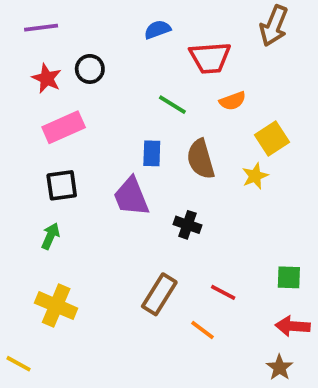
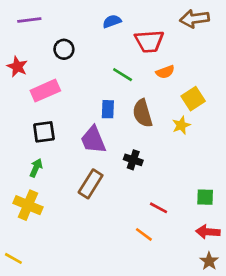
brown arrow: (274, 26) -> (194, 19), turned 60
red star: (47, 78) -> (17, 67), moved
brown rectangle: (159, 294) -> (91, 184), moved
yellow cross: (56, 306) -> (28, 205), moved
brown star: (279, 367) -> (209, 261), moved

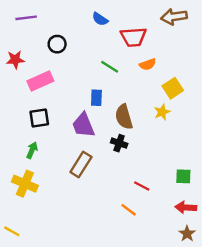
blue semicircle: (112, 21) -> (100, 19), turned -126
red star: (17, 67) -> (15, 60), turned -30
brown semicircle: (143, 113) -> (124, 117), moved

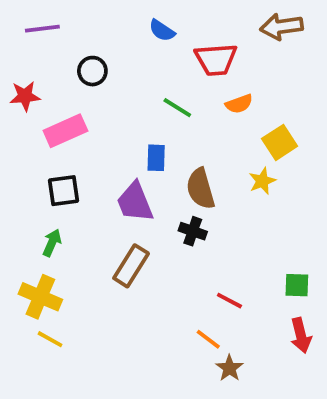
red arrow: (186, 207) -> (301, 335), turned -108
yellow line: (12, 231) -> (50, 339), moved
brown star: (187, 234) -> (229, 368), moved

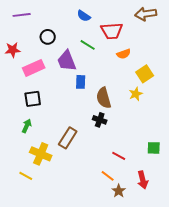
green line: (177, 108) -> (88, 45), moved
purple trapezoid: (135, 202) -> (67, 61), moved
yellow cross: (40, 297) -> (41, 154), moved
red arrow: (301, 335) -> (143, 180), moved

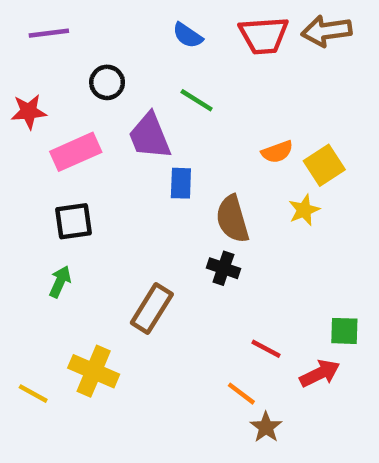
red trapezoid: (112, 31) -> (264, 35), moved
orange semicircle: (124, 54) -> (277, 152), moved
yellow cross: (41, 154) -> (94, 371), moved
yellow line: (26, 176) -> (33, 394), moved
red arrow: (143, 180) -> (320, 373), moved, turned -102

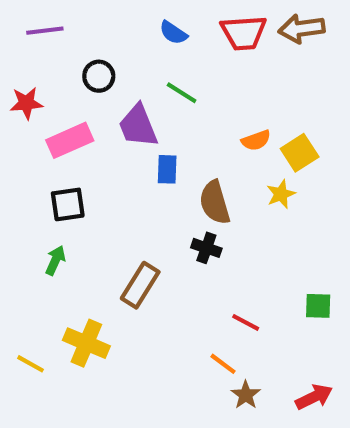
red arrow: (320, 373) -> (314, 397), moved

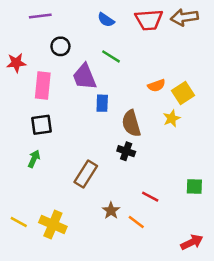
purple line: (45, 31) -> (40, 16), moved
pink rectangle: (70, 140) -> (43, 86), turned -60
yellow cross: (86, 343) -> (53, 224), moved
brown star: (246, 395) -> (111, 211), moved

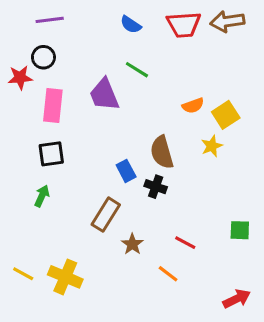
black circle: (60, 46) -> (43, 57), moved
blue rectangle: (102, 103) -> (126, 171), moved, turned -30
brown star: (111, 211) -> (132, 244), moved

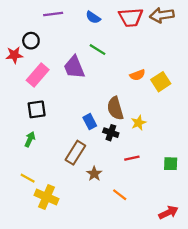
purple line: (50, 20) -> (53, 14), moved
pink rectangle: (53, 106) -> (38, 75), turned 35
yellow star: (212, 146) -> (139, 123), moved
red line: (185, 243) -> (132, 158), moved, turned -40
yellow line: (23, 274) -> (28, 178), moved

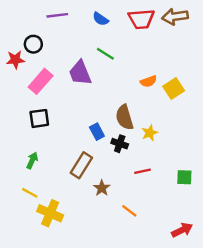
green arrow: (30, 139) -> (32, 160), moved

